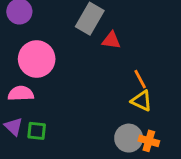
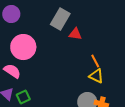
pink semicircle: (21, 93) -> (12, 71), turned 36
green square: (37, 131) -> (23, 97), turned -32

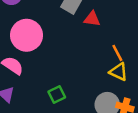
green square: (23, 97) -> (57, 94), moved

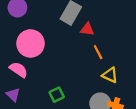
orange line: (117, 53) -> (98, 52), moved

